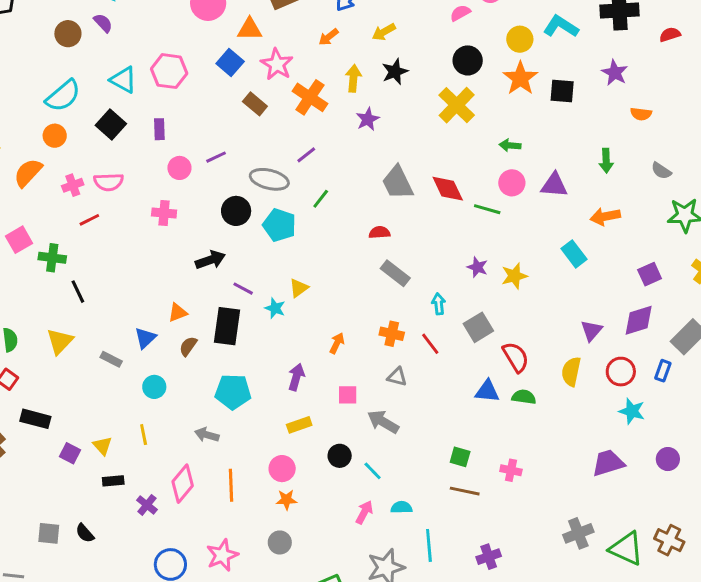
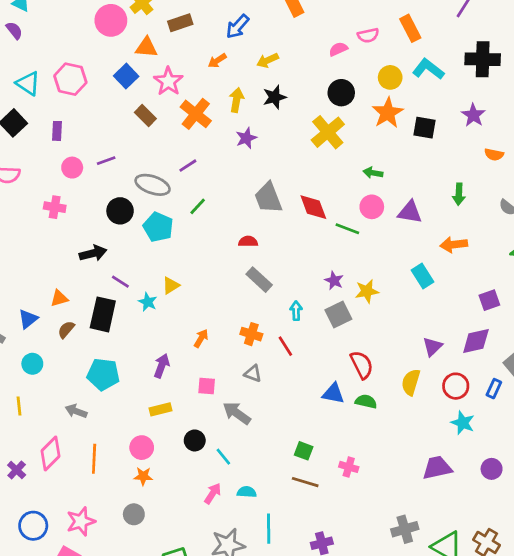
gray square: (478, 327) -> (338, 315), moved

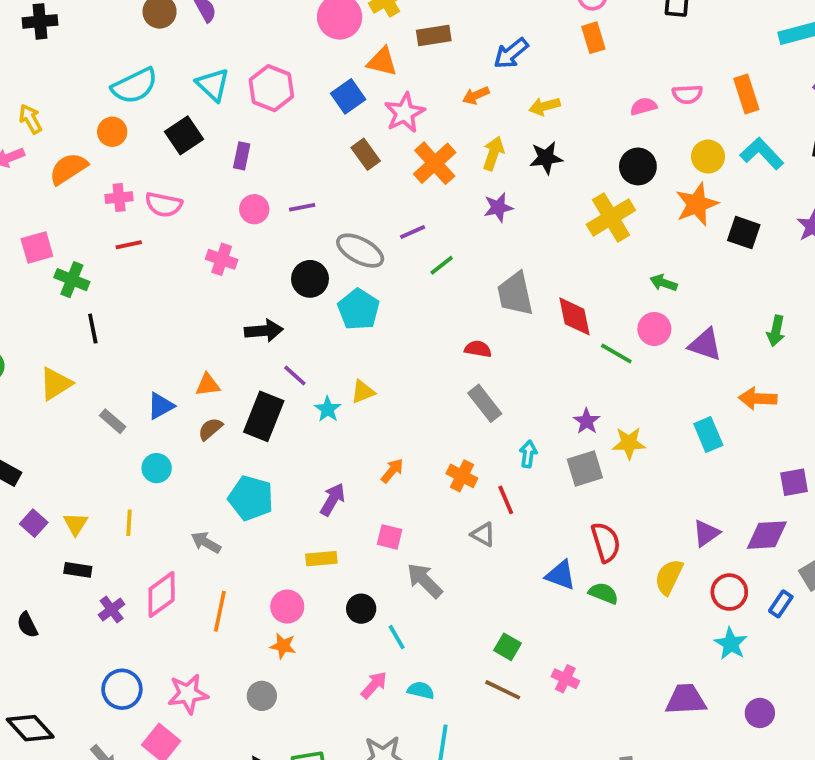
green line: (198, 206) -> (442, 265), moved
gray triangle: (253, 373) -> (483, 534), moved

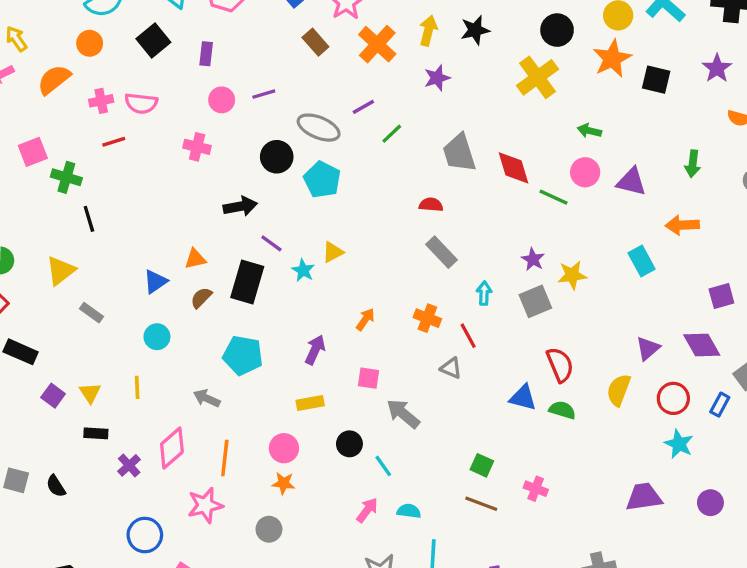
gray rectangle: (113, 421) -> (92, 313), moved
purple diamond: (767, 535) -> (702, 345), turned 69
pink star: (188, 694) -> (205, 505), moved

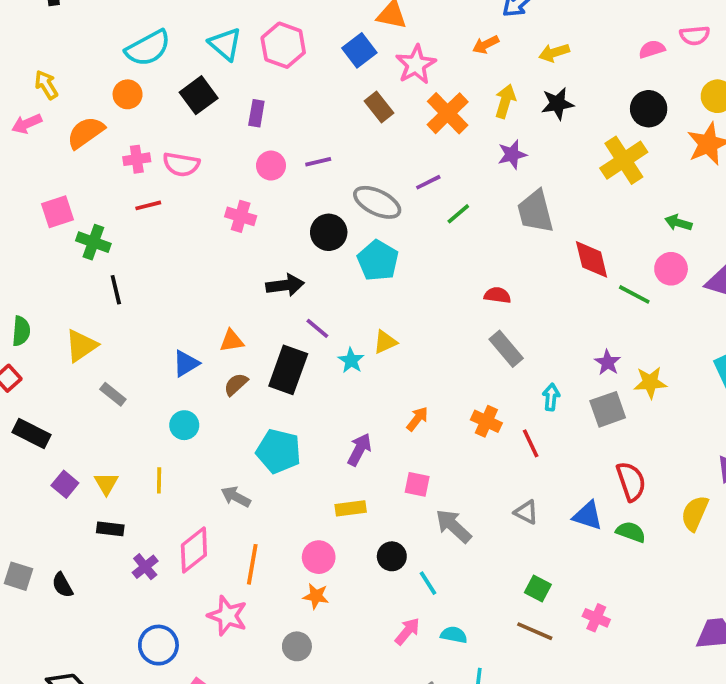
gray trapezoid: (459, 153) -> (535, 212), moved
gray triangle: (451, 368) -> (526, 512), moved
pink star: (205, 505) -> (227, 616), turned 30

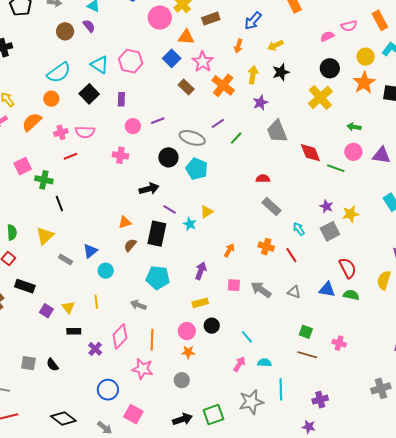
orange arrow: (486, 45) -> (238, 46), turned -40
blue triangle: (186, 364) -> (90, 251), moved
cyan arrow: (551, 397) -> (299, 229), turned -32
gray arrow: (453, 526) -> (261, 290), moved
black circle: (392, 556) -> (212, 326), moved

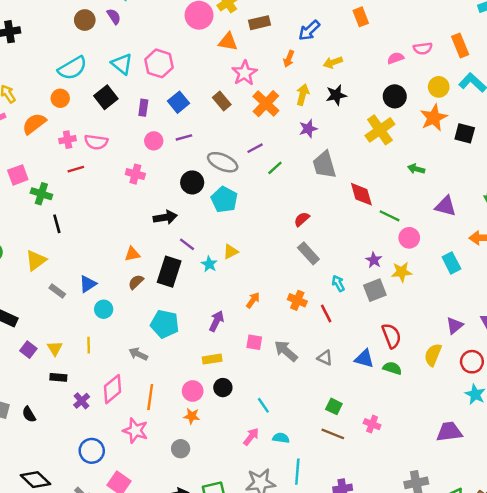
blue square: (172, 58) -> (179, 102), moved
pink circle: (353, 152) -> (409, 238), moved
red semicircle: (263, 179) -> (302, 219), turned -48

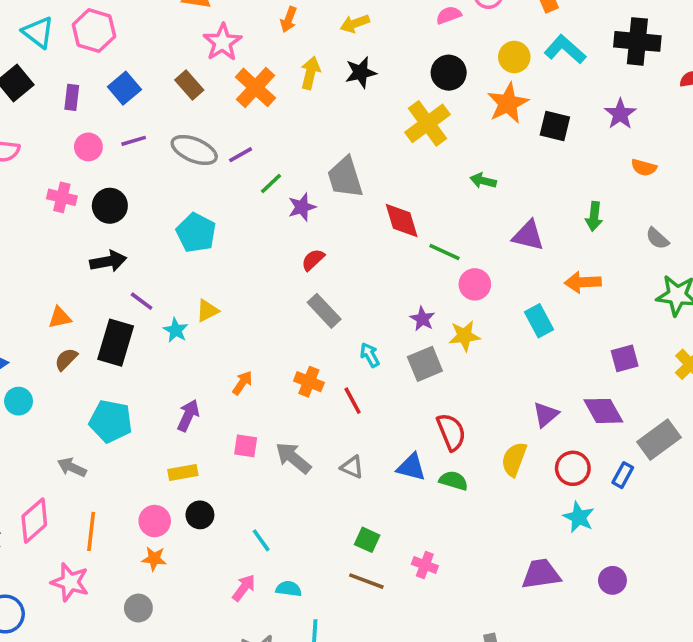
purple star: (308, 129) -> (302, 207), moved
gray ellipse: (223, 162) -> (194, 150), moved
black circle: (192, 182) -> (110, 206), moved

